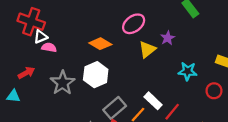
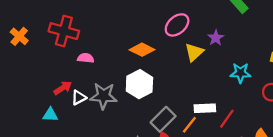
white triangle: (41, 37) -> (79, 98), moved
gray star: (63, 83) -> (104, 96), turned -30
white rectangle: (153, 101) -> (205, 108), turned -42

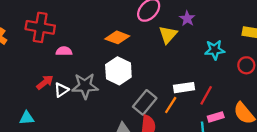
cyan triangle: (50, 115) -> (27, 118), moved

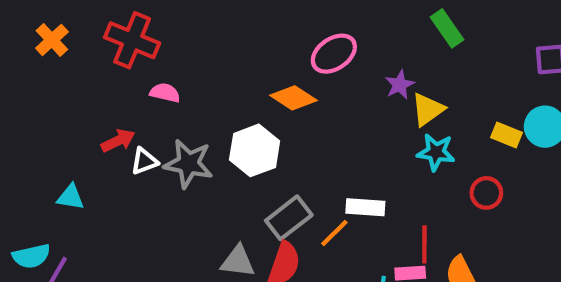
yellow triangle: (168, 35) -> (428, 110), moved
orange diamond: (117, 37) -> (293, 98), moved
red line: (206, 95) -> (424, 244), moved, turned -42

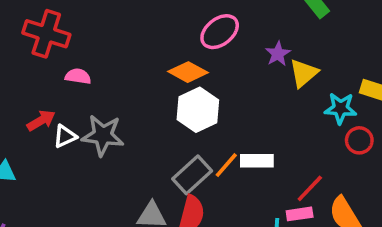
white hexagon: (255, 150) -> (198, 110), moved
cyan star: (436, 152) -> (340, 108), moved
orange line: (334, 233) -> (226, 165), moved
red line: (424, 244) -> (310, 188), turned 48

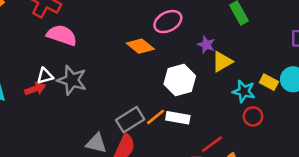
purple star: (278, 54) -> (206, 45), turned -30
pink semicircle: (78, 76) -> (62, 35), size x1.6
white hexagon: (198, 110) -> (180, 80), moved
red arrow: (41, 121) -> (35, 89), moved

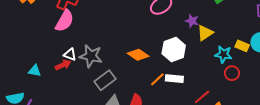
pink semicircle: (62, 35) -> (65, 21), moved, turned 105
orange diamond: (140, 46) -> (138, 55), moved
white triangle: (45, 76) -> (70, 54), turned 40
gray rectangle: (130, 120) -> (105, 80), moved

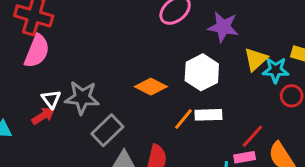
purple star: (192, 21) -> (223, 27), size x1.5
yellow triangle: (205, 33) -> (256, 59), moved
white triangle: (70, 54) -> (51, 99), turned 40

